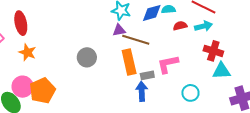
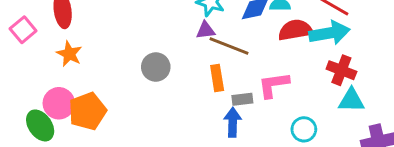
red semicircle: (180, 26) -> (295, 30), size x1.6
cyan arrow: (203, 26) -> (329, 33), size x1.5
orange rectangle: (129, 62) -> (217, 78), size x0.7

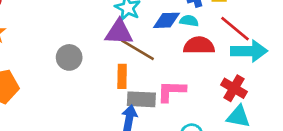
purple triangle: (206, 30) -> (119, 32), size x1.6
cyan arrow: (329, 33) -> (249, 51), moved
gray rectangle: (242, 99) -> (141, 99), size x1.5

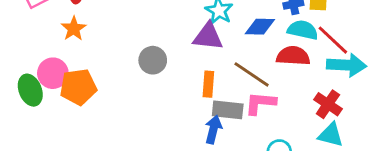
cyan semicircle: (189, 21) -> (303, 30), moved, size x1.5
brown line: (138, 50) -> (252, 74), moved

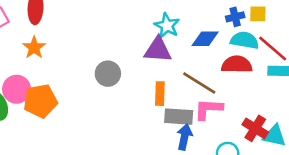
red cross: (328, 104) -> (255, 128), moved
blue arrow: (213, 129) -> (184, 137), moved

